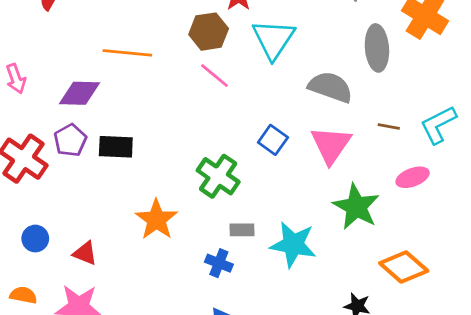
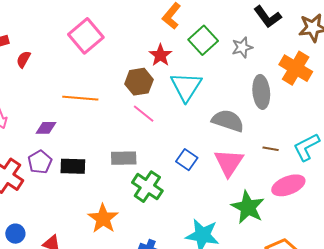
purple diamond: (79, 93) -> (46, 128), size x0.7
pink ellipse: (413, 177) -> (288, 185), size x1.4
gray rectangle: (242, 230) -> (124, 158), moved, size x1.4

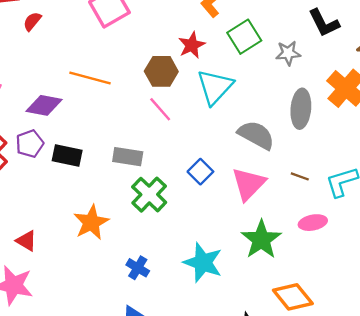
purple diamond: (46, 128) -> (44, 105), size x1.4
pink ellipse: (288, 185) -> (313, 223), size x0.7

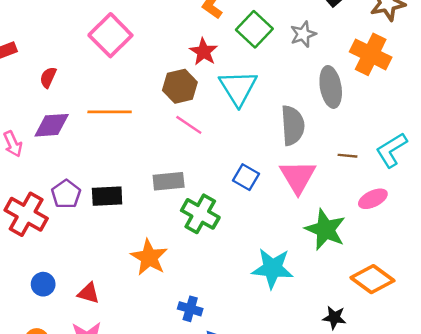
red semicircle: (32, 21) -> (48, 77), moved
purple diamond: (44, 105) -> (52, 125), moved
gray semicircle: (256, 135) -> (293, 125), turned 72
blue cross: (138, 268) -> (190, 309), moved

